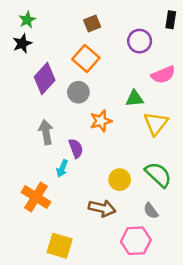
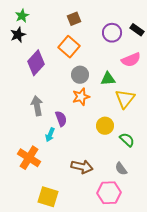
black rectangle: (171, 20) -> (137, 30), moved, turned -64
gray circle: (78, 92) -> (80, 75), moved
green semicircle: (158, 175) -> (127, 140), size x0.7
yellow circle: (120, 180) -> (105, 126), moved

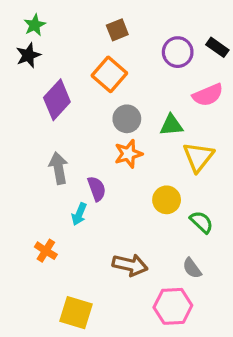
orange cross: (29, 158) -> (46, 251), size x0.6

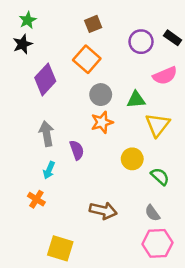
cyan arrow: (79, 214) -> (49, 170), moved
pink hexagon: (173, 306) -> (157, 243), moved

